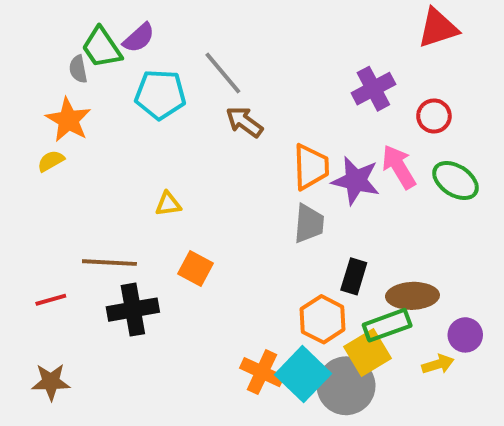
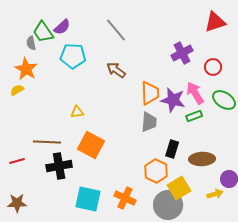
gray line: (223, 73) -> (116, 30), moved
orange square: (195, 268) -> (91, 145), size x1.5
green rectangle: (387, 325) -> (194, 116), moved, size x0.7
cyan square: (303, 374) -> (88, 199), moved, turned -32

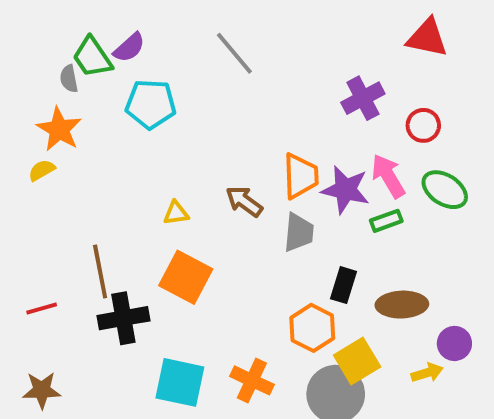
red triangle: (215, 22) -> (427, 38), turned 30
brown arrow: (116, 70) -> (244, 201), moved
yellow triangle: (77, 112) -> (176, 213), moved
brown line: (47, 142) -> (100, 271), turned 76

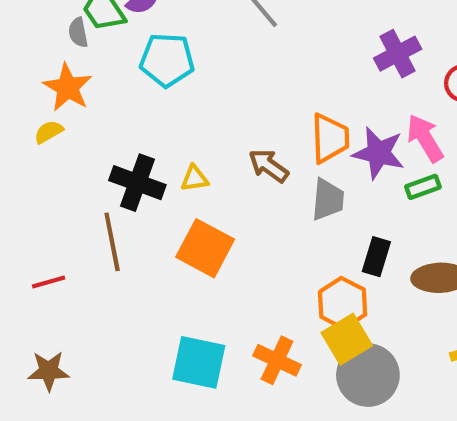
black cross: (123, 318) -> (137, 183), moved, turned 30
yellow square: (357, 361) -> (347, 339), moved

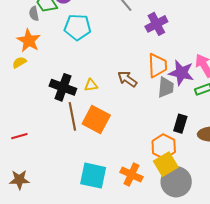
purple cross: (398, 54) -> (156, 24), moved
gray trapezoid: (328, 200) -> (166, 87), moved
brown line: (112, 242) -> (72, 116), moved

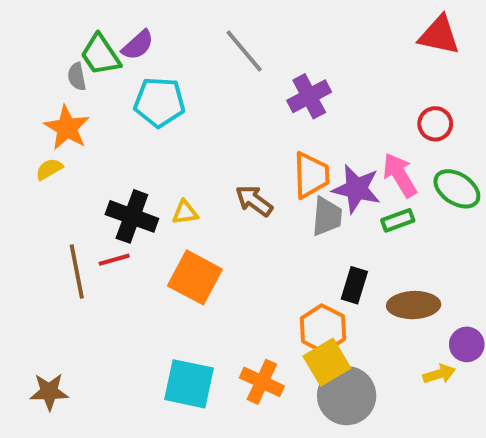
brown line: (72, 116) -> (77, 272), moved
red line: (19, 136) -> (114, 260), moved

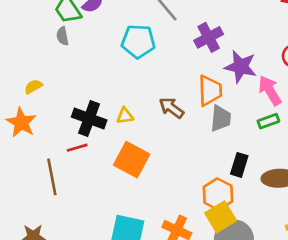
gray semicircle: (77, 77) -> (63, 36), moved
cyan pentagon: (159, 102) -> (138, 41), moved
orange star: (67, 128) -> (21, 122), moved
purple star: (356, 189) -> (241, 67), moved
brown line: (77, 272) -> (52, 177), moved

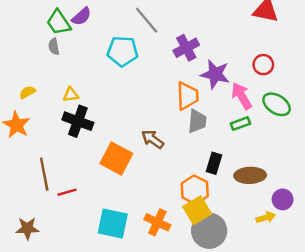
brown arrow: (171, 108) -> (153, 139), moved
yellow triangle: (125, 116) -> (71, 95), moved
red line: (77, 148) -> (67, 192), moved

